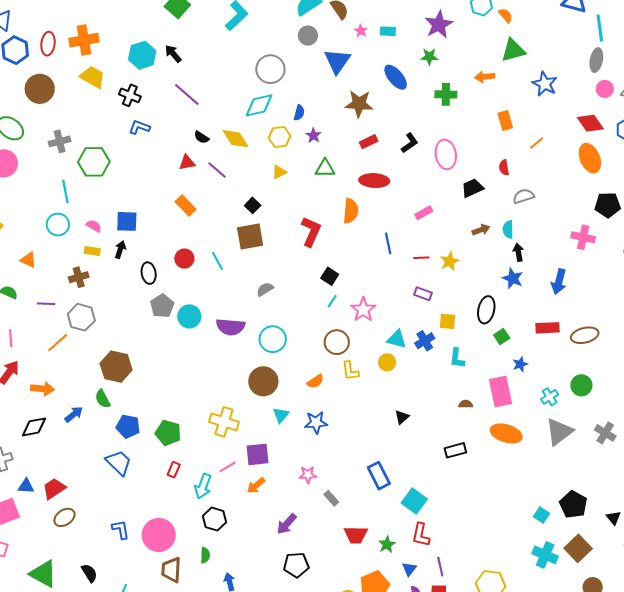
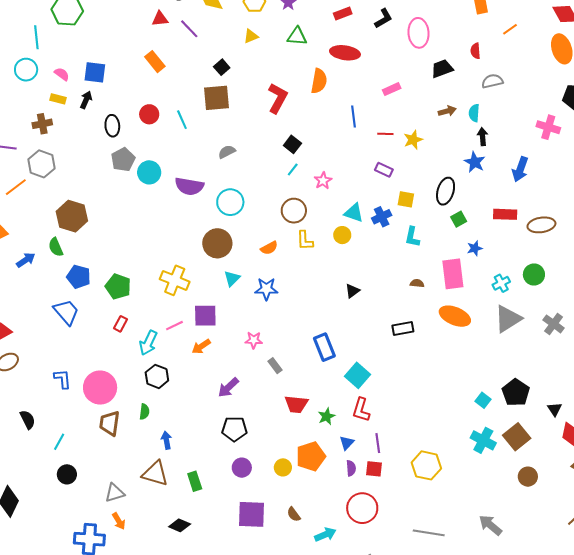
pink star: (363, 310) -> (323, 181), size x0.7

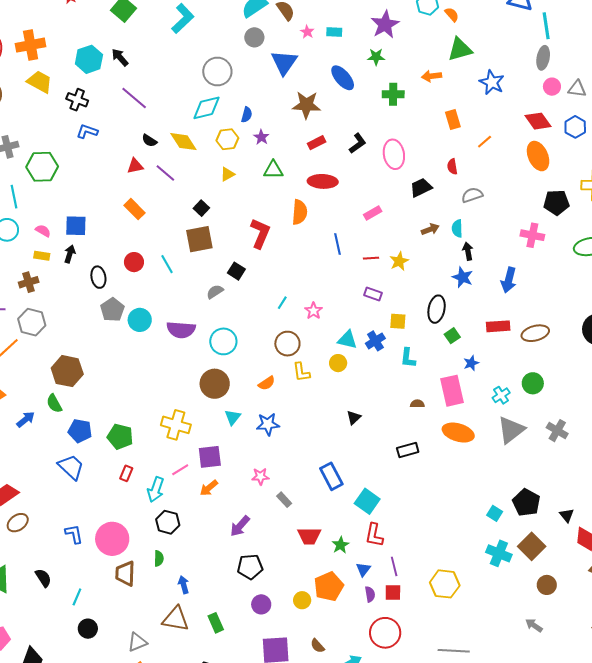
black square: (292, 144) -> (236, 271), moved
gray arrow: (490, 525) -> (534, 625), moved, size x0.7

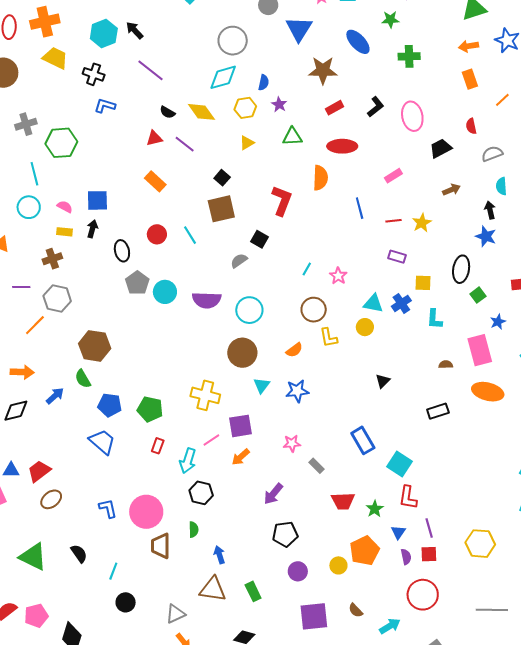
orange arrow: (432, 76) -> (469, 46), moved
cyan semicircle: (457, 228) -> (501, 186), moved

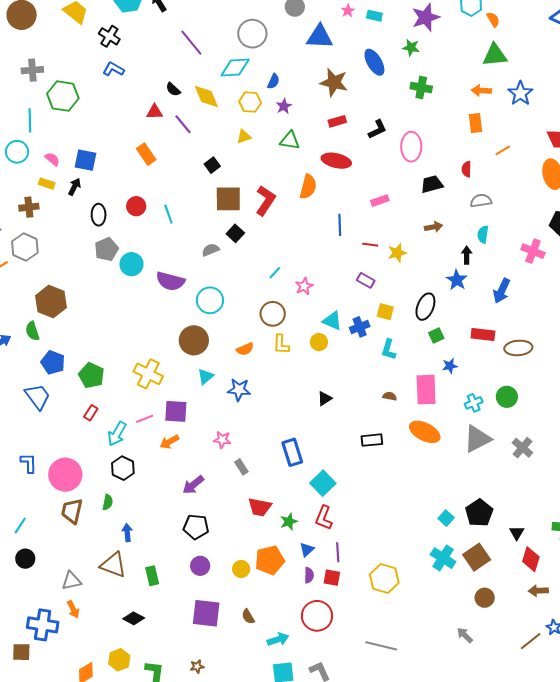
blue triangle: (299, 29) -> (320, 37), turned 48
purple line: (150, 70) -> (191, 43), moved
brown square: (221, 209) -> (228, 199), moved

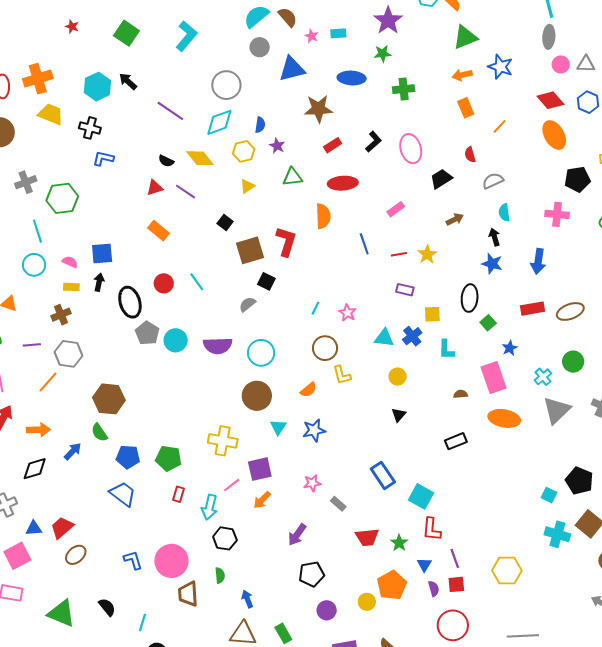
blue ellipse: (374, 62) -> (352, 78), turned -40
black ellipse: (99, 215) -> (130, 302), size x1.4
yellow circle: (319, 342) -> (398, 377), moved

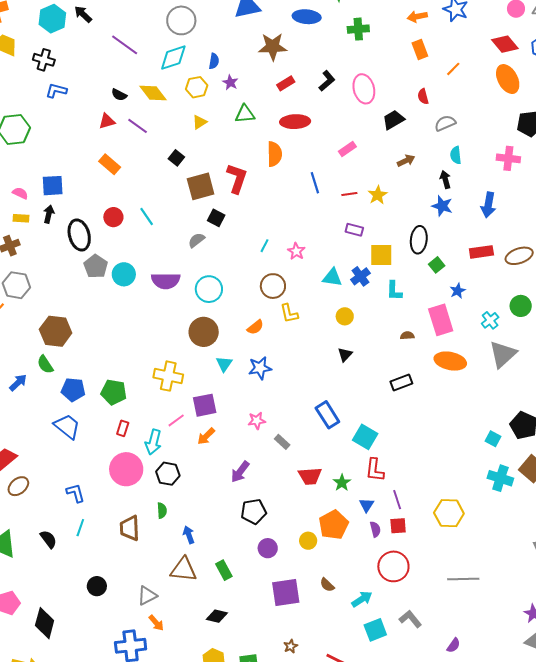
yellow square: (432, 314) -> (381, 255), size x1.4
pink circle: (171, 561) -> (126, 469), moved
cyan line: (143, 622) -> (80, 528), moved

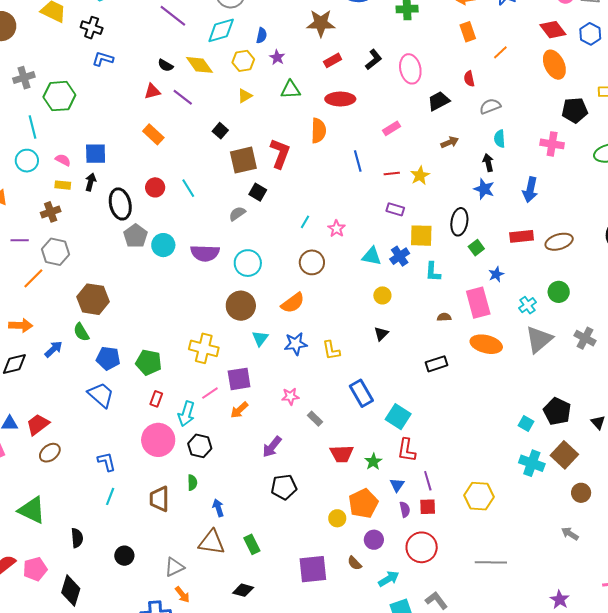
yellow L-shape: (289, 313) -> (331, 350), moved
orange semicircle: (255, 327) -> (293, 303), size x1.4
black semicircle: (48, 539) -> (77, 538), moved, turned 30
purple circle: (268, 548) -> (374, 540), moved

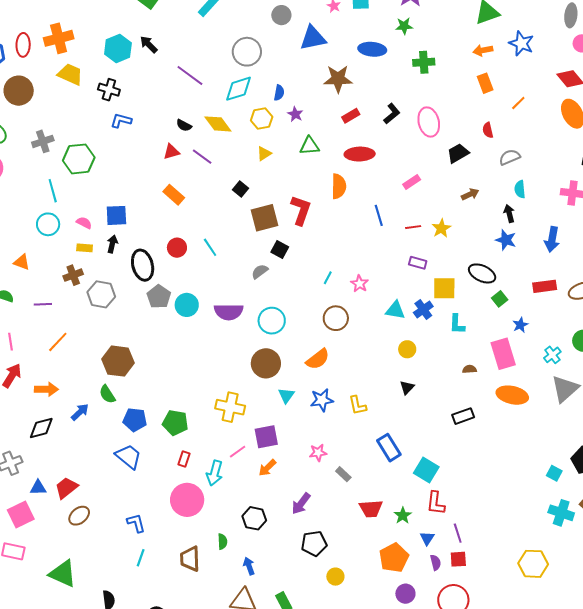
black ellipse: (459, 222) -> (482, 273), turned -72
gray hexagon: (55, 252) -> (101, 294), moved
black hexagon: (200, 446) -> (254, 518), moved
yellow hexagon: (479, 496) -> (533, 564), moved
yellow circle: (337, 518) -> (335, 577), moved

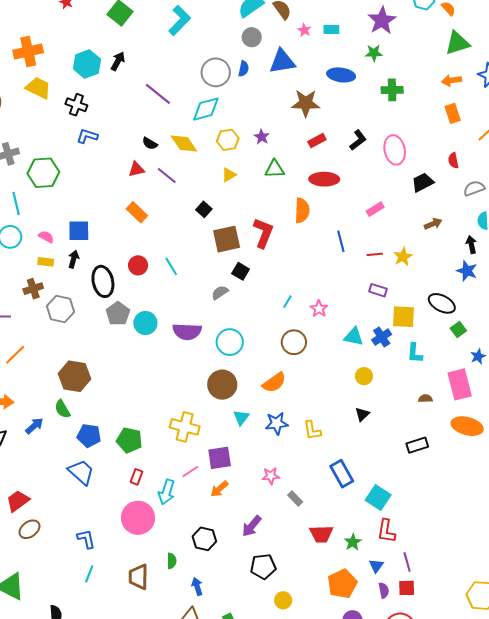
black arrow: (149, 44) -> (118, 61), turned 72
blue semicircle: (279, 93) -> (244, 69), moved

